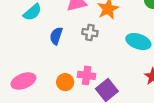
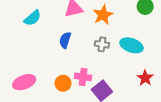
gray cross: (90, 33) -> (102, 44), moved
blue semicircle: (56, 36) -> (65, 40), moved

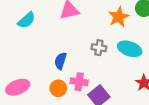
orange star: (103, 15) -> (119, 17), moved
blue semicircle: (65, 40) -> (60, 61), moved

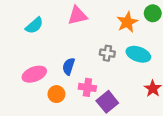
pink ellipse: (18, 87) -> (34, 74), moved
orange circle: (58, 88) -> (56, 94), moved

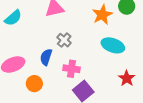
gray cross: (107, 53) -> (64, 40), moved, turned 32
pink cross: (87, 87) -> (71, 69), moved

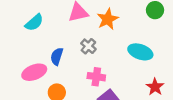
orange star: (102, 15) -> (108, 19), moved
blue semicircle: (46, 57) -> (57, 56), moved

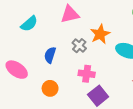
orange star: (108, 19) -> (100, 34), moved
pink ellipse: (34, 72) -> (17, 70), moved, turned 55

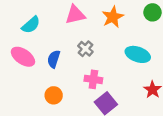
orange star: (100, 34) -> (113, 17), moved
pink ellipse: (17, 70) -> (23, 57), moved

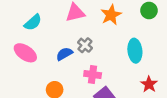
cyan ellipse: (138, 54) -> (135, 51), turned 65
blue semicircle: (54, 59) -> (64, 54), moved, turned 42

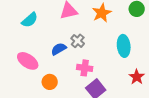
pink ellipse: (25, 53) -> (28, 61), moved

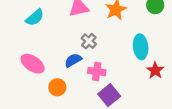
blue semicircle: (59, 49) -> (73, 60), moved
red star: (137, 77) -> (155, 70), moved

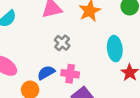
blue semicircle: (73, 60) -> (46, 73), moved

